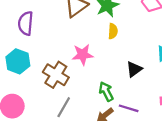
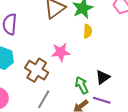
black triangle: (134, 69) -> (103, 77), moved

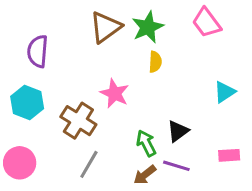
pink star: (61, 52) -> (115, 93), turned 30

